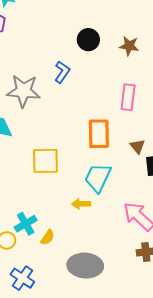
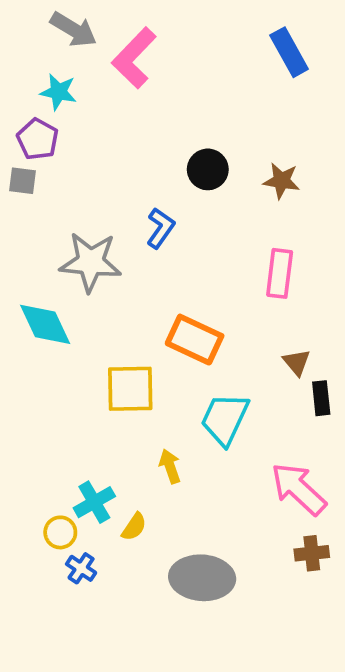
orange rectangle: (99, 134) -> (195, 340), moved, turned -64
yellow arrow: (81, 204) -> (170, 466), moved, turned 72
blue cross: (22, 278) -> (81, 568), moved, size x0.7

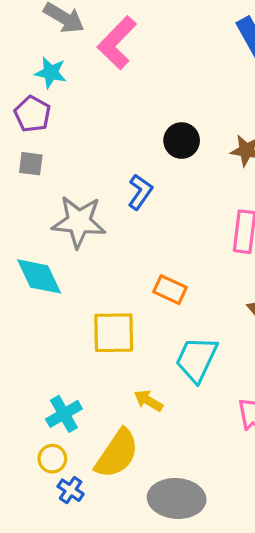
gray square: (22, 181) -> (31, 164), moved
orange rectangle: (195, 340) -> (170, 290), size x0.7
yellow arrow: (170, 466) -> (148, 401), turned -40
cyan cross: (94, 502) -> (64, 414), moved
yellow semicircle: (134, 527) -> (117, 454), size x2.0

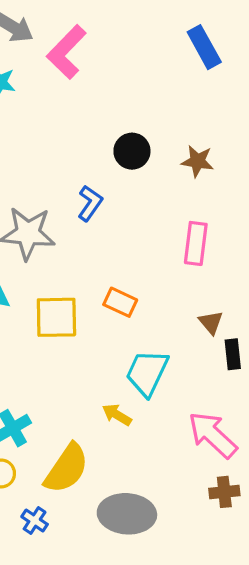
yellow square: (114, 333) -> (56, 317), moved
yellow arrow: (148, 401) -> (117, 415), moved
blue cross: (71, 490) -> (35, 520), moved

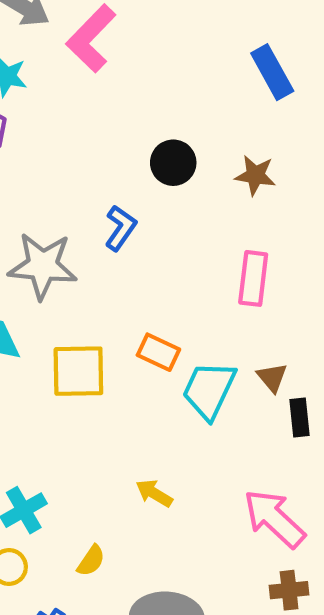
blue rectangle: (204, 47) -> (272, 72), moved
cyan trapezoid: (147, 373) -> (209, 390), moved
yellow semicircle: (67, 468) -> (91, 561), size x0.5

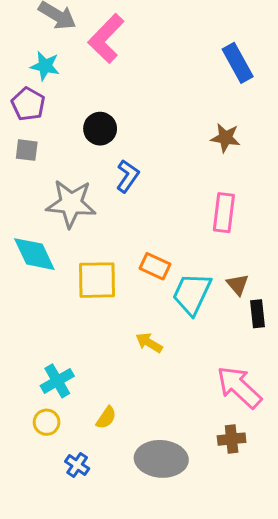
black circle: (173, 163) -> (100, 129), moved
yellow arrow: (154, 493) -> (149, 343), moved
brown cross: (289, 590) -> (232, 439), moved

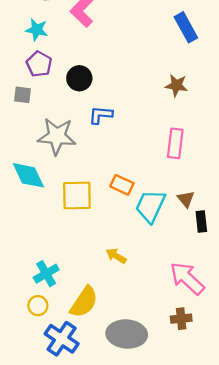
purple pentagon: (28, 104) -> (39, 64), moved
blue L-shape: (128, 176) -> (101, 115), turned -120
yellow arrow: (149, 343) -> (116, 256), moved
yellow semicircle: (106, 418) -> (84, 302), size x1.8
blue cross: (77, 465) -> (62, 339), size x1.8

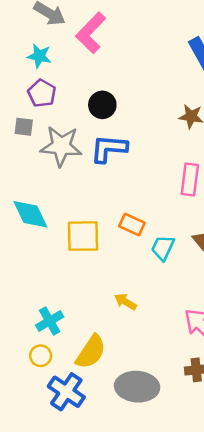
black circle: (79, 78) -> (102, 105), moved
blue L-shape: (101, 115) -> (109, 149), size x1.4
gray star: (57, 136) -> (61, 146), moved
cyan trapezoid: (150, 206) -> (163, 248), size x0.7

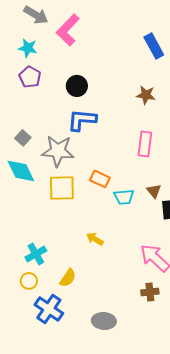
gray square: (24, 127) -> (23, 138), moved, turned 35
gray star: (61, 146) -> (58, 151), moved
cyan trapezoid: (163, 248) -> (124, 197), turned -120
yellow semicircle: (91, 352) -> (68, 278), size x0.7
gray ellipse: (137, 387) -> (104, 321), moved, size x0.7

